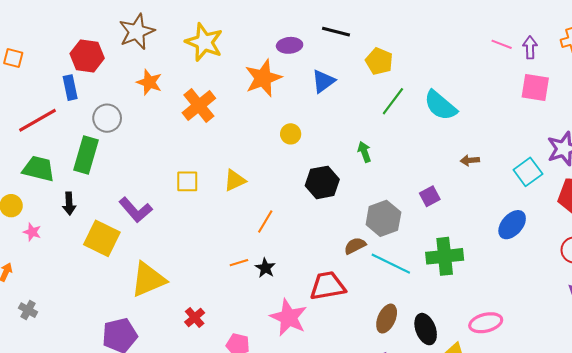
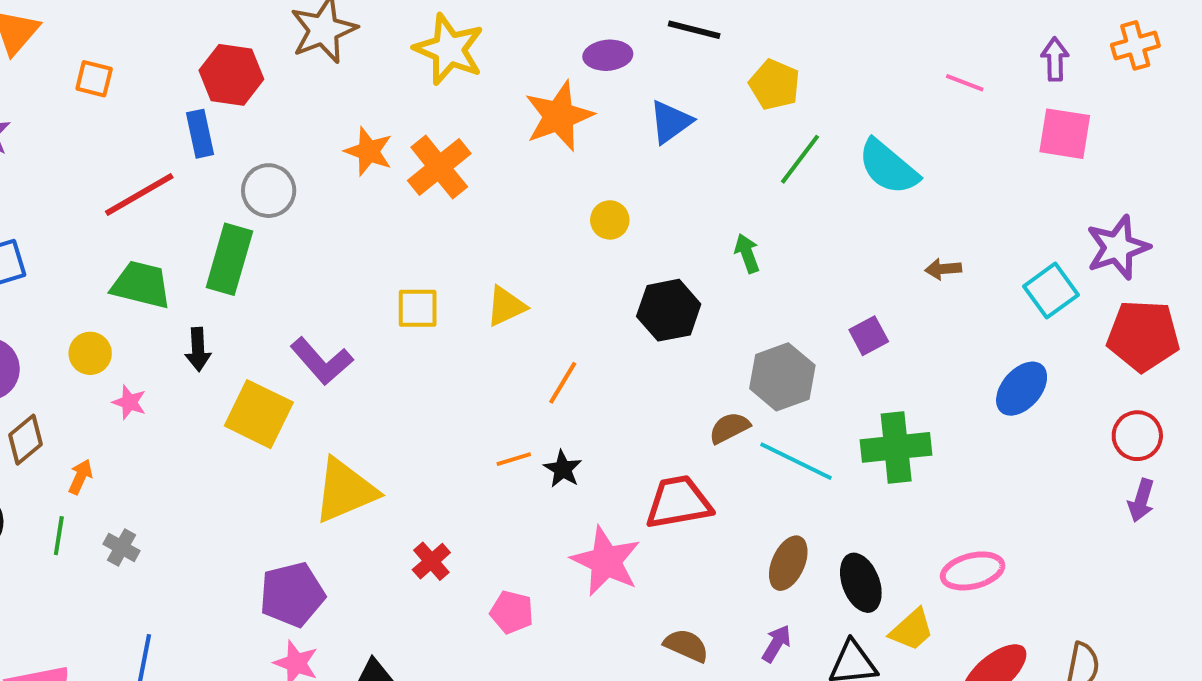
pink line: (502, 44) -> (965, 83), moved
orange star: (149, 82) -> (369, 151), moved

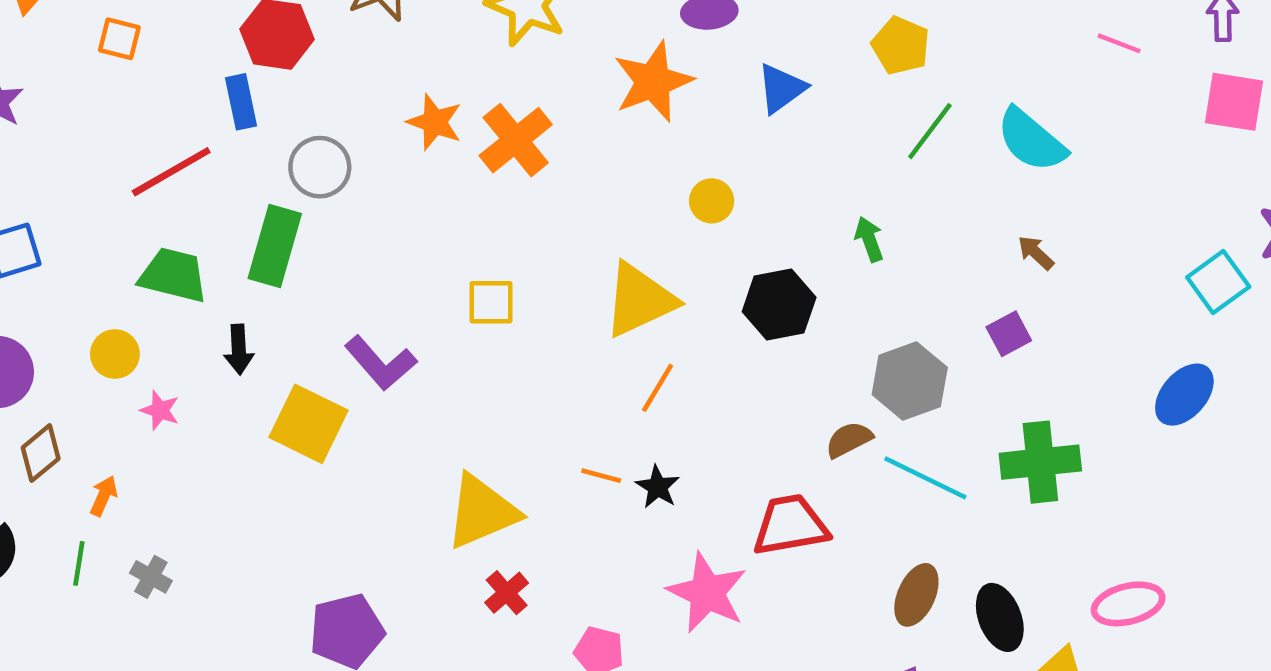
brown arrow: (943, 269) -> (1036, 253), moved, turned 48
yellow triangle: (506, 306) -> (640, 300), moved, size x1.6
orange line: (514, 459) -> (601, 476), turned 32
yellow triangle: (345, 491) -> (482, 512), moved

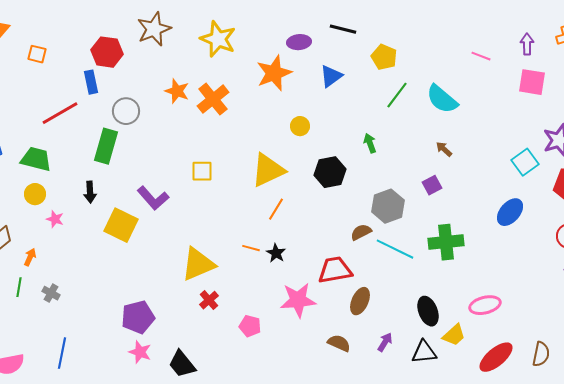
green trapezoid: (173, 275) -> (36, 159), moved
pink star: (707, 593) -> (298, 300), turned -30
brown ellipse: (916, 595) -> (360, 301), moved

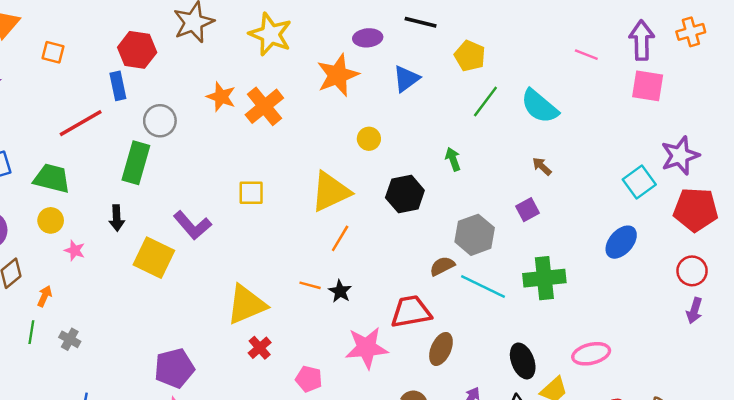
purple arrow: (527, 44) -> (642, 40), size x1.5

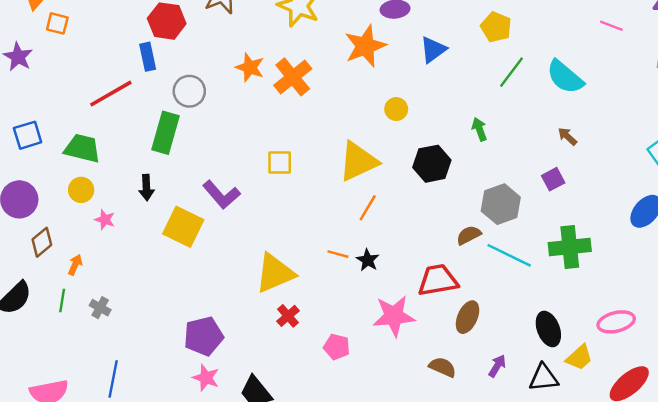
orange square: (53, 52) -> (57, 23), moved

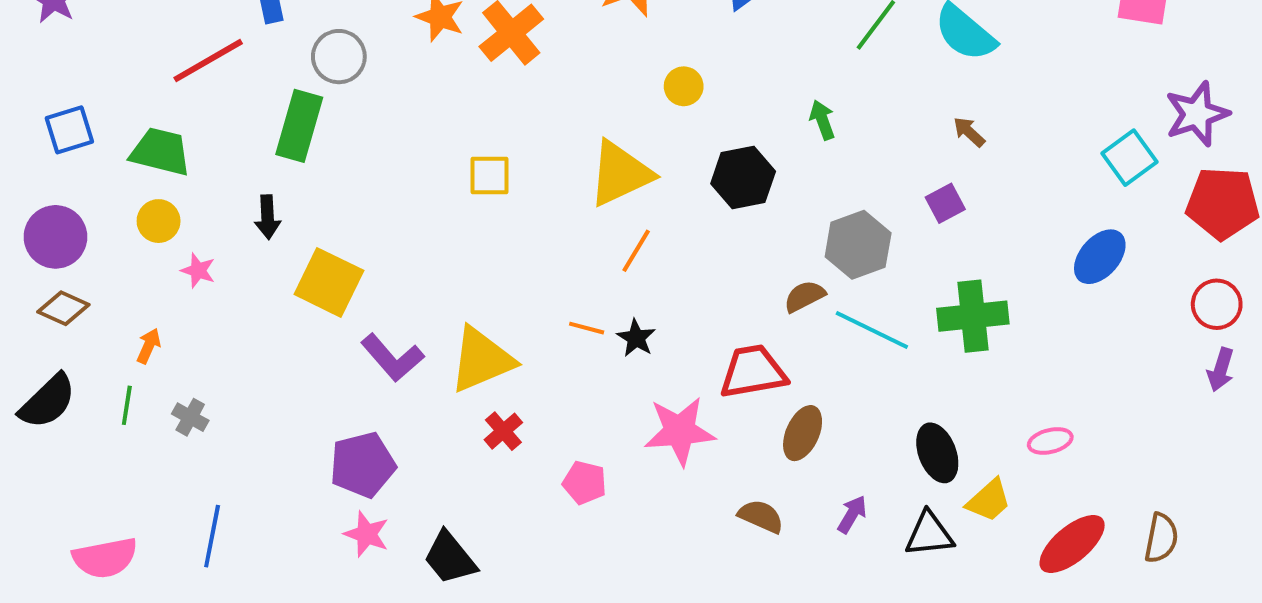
purple L-shape: (221, 195) -> (392, 358), moved
brown diamond: (42, 242) -> (63, 308), moved, turned 64
pink ellipse: (616, 322) -> (1050, 441), size x0.7

